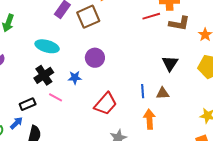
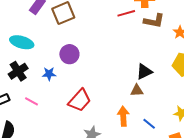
black triangle: (170, 63) -> (144, 72), moved, turned 30
blue line: (143, 91) -> (149, 124), moved, turned -48
pink line: (56, 97) -> (32, 101), moved

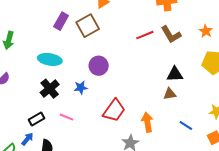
red line: (126, 13) -> (145, 35), moved
brown L-shape: (154, 21) -> (171, 34), moved, turned 55
black triangle: (144, 72) -> (175, 74), turned 30
orange arrow: (123, 116) -> (147, 122), moved

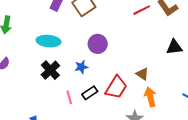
brown triangle: (170, 94) -> (142, 74), moved, turned 48
pink line: (66, 117) -> (69, 97), turned 56
black rectangle: (37, 119) -> (90, 93), moved

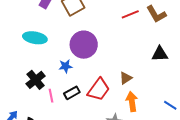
purple circle: (98, 44) -> (84, 45), size x1.4
black cross: (50, 70) -> (36, 80), moved
brown triangle: (142, 74) -> (126, 78), turned 48

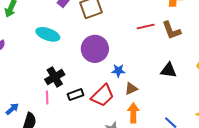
blue star: (65, 66) -> (118, 71), moved
black cross: (36, 80) -> (55, 77), moved
pink line: (51, 96) -> (47, 97), moved

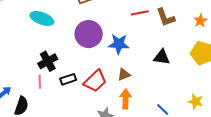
blue star: (118, 71) -> (119, 44), moved, size x1.5

